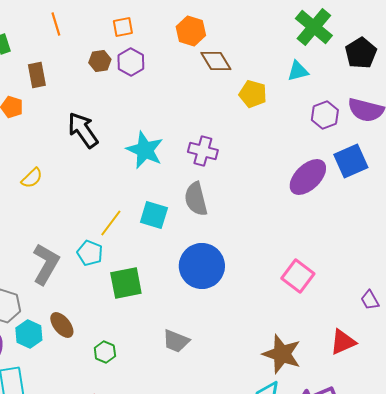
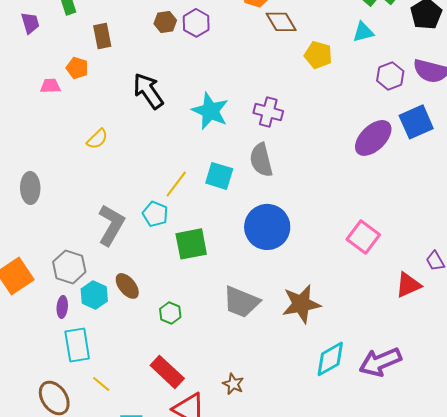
gray trapezoid: (176, 341) -> (241, 302), size x1.4
red triangle: (343, 342) -> (408, 285), moved
brown star: (282, 354) -> (301, 304), moved, turned -30

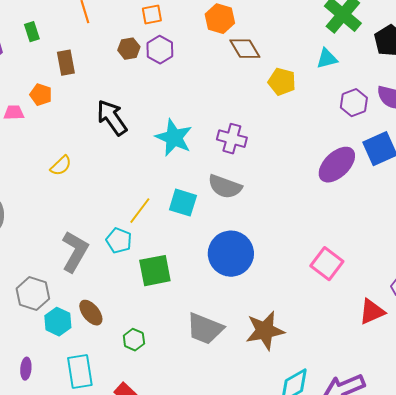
gray semicircle: (261, 160) -> (225, 187), turned -56
purple ellipse: (62, 307) -> (26, 369), moved
cyan rectangle: (77, 345) -> (80, 372), moved

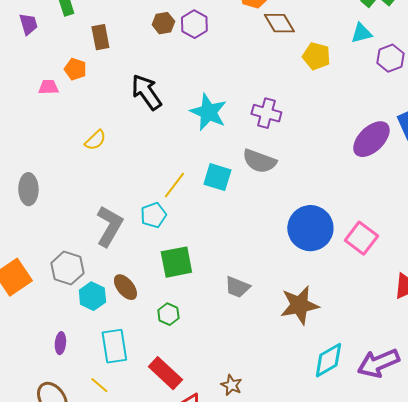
purple hexagon: (354, 103) -> (390, 58), moved
cyan pentagon: (119, 241) -> (153, 215), turned 30
blue circle: (231, 254) -> (310, 228), moved
green square: (155, 271) -> (176, 262), moved
gray trapezoid: (205, 329) -> (237, 287), moved, size x0.7

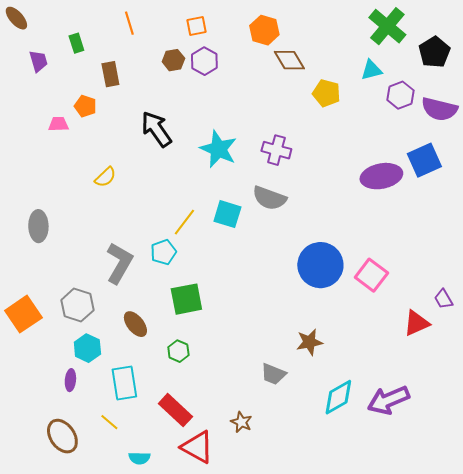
purple ellipse: (371, 139) -> (381, 176), turned 33
gray trapezoid: (237, 287) -> (273, 374), moved
cyan hexagon: (92, 296) -> (87, 348), moved
brown star: (299, 305) -> (309, 342), size x0.7

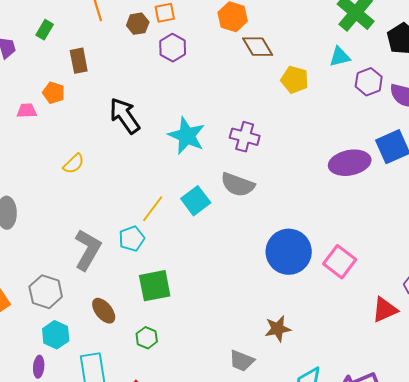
green rectangle: (76, 43) -> (45, 30), turned 48
brown hexagon: (173, 60) -> (138, 24), moved
cyan square: (227, 214) -> (196, 201), turned 36

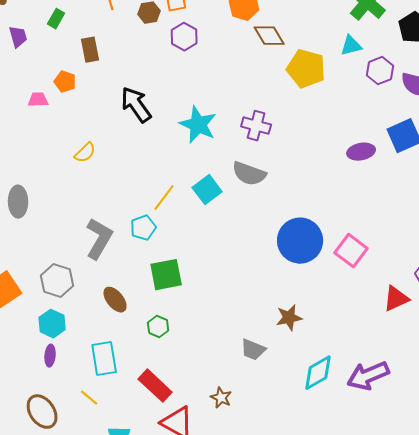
yellow pentagon: (295, 80) -> (306, 69), size x1.4
purple ellipse: (350, 163) -> (361, 152), size x0.7
cyan hexagon: (56, 335) -> (52, 324), moved

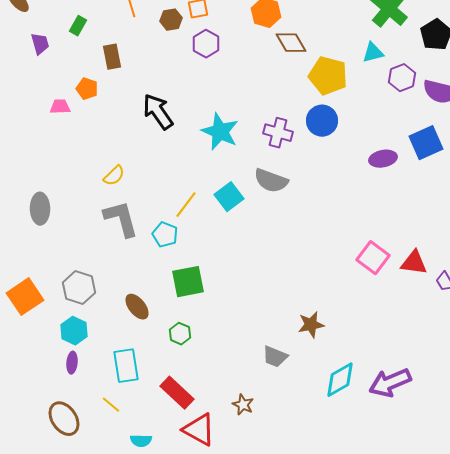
yellow semicircle: (85, 153) -> (114, 176), moved
cyan pentagon: (143, 228) -> (165, 235), turned -30
gray L-shape: (99, 239) -> (121, 219), moved, turned -45
blue circle: (300, 241) -> (322, 121), moved, size x0.7
red triangle: (396, 299) -> (414, 263), moved, turned 32

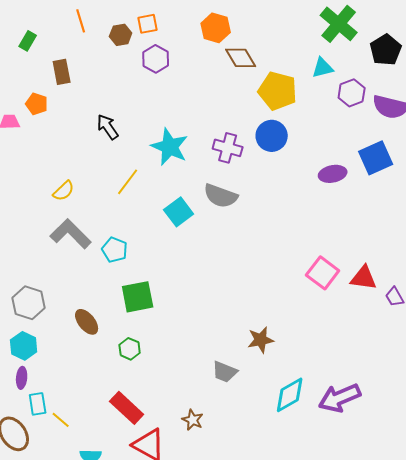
black arrow: (158, 112) -> (108, 127), size x0.7
yellow line: (186, 205) -> (128, 182), moved
gray L-shape: (121, 219) -> (71, 234), turned -30
cyan rectangle: (126, 366) -> (38, 404), moved, size x0.7

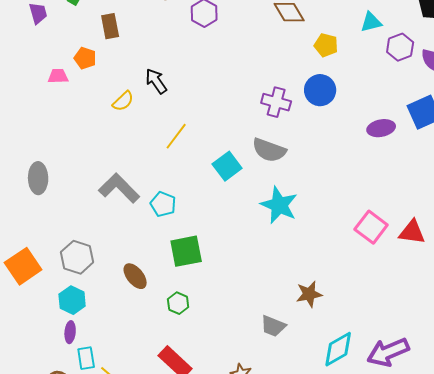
yellow pentagon: (278, 91) -> (326, 45), size x0.6
cyan star: (170, 147) -> (279, 205), moved
yellow semicircle: (64, 191) -> (123, 101), moved

